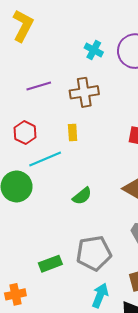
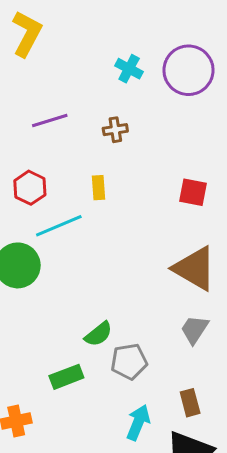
brown cross: (84, 92) -> (115, 130), size x0.6
green semicircle: (82, 196) -> (99, 334), moved
gray pentagon: (94, 253) -> (129, 362), size x0.7

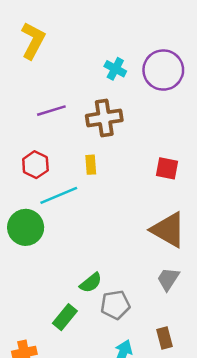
brown cross: (115, 130) -> (104, 118), size x1.8
green rectangle: (66, 377) -> (65, 317), turned -30

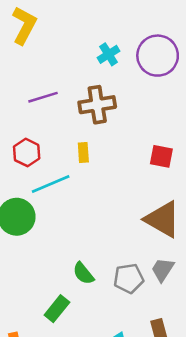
cyan cross: (115, 69) -> (109, 54), turned 30
green semicircle: (91, 283) -> (83, 273), turned 90
gray pentagon: (115, 305) -> (129, 278), moved

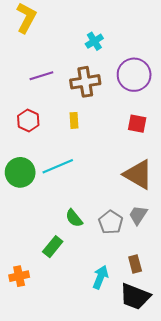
purple circle: (158, 56) -> (134, 75), moved
cyan line: (51, 184) -> (58, 166), moved
gray pentagon: (129, 278) -> (111, 222), turned -30

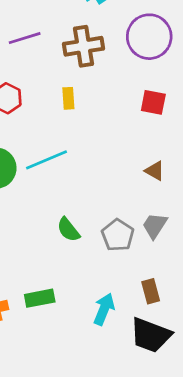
brown triangle: (138, 174) -> (155, 171), size x0.5
green rectangle: (53, 247) -> (40, 298), moved, turned 40

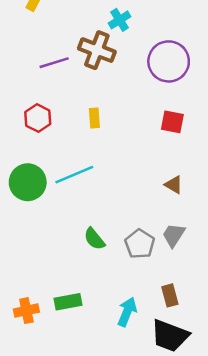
brown cross: (83, 46) -> (97, 50), moved, turned 30

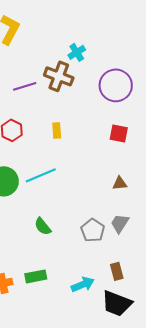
brown triangle: (174, 185) -> (120, 183), turned -35
green semicircle: (94, 239) -> (43, 226), moved
cyan arrow: (127, 312) -> (83, 284), turned 45

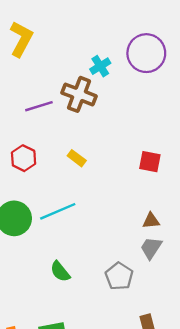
purple circle: (116, 85) -> (146, 53), moved
yellow rectangle: (57, 130) -> (77, 158), turned -49
gray trapezoid: (120, 223) -> (151, 248), moved

